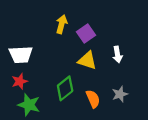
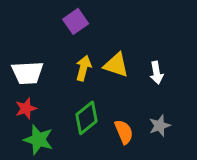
yellow arrow: (62, 24) -> (83, 68), moved
purple square: (86, 34) -> (76, 21), moved
yellow triangle: (87, 60) -> (116, 65), moved

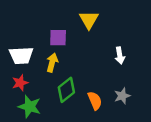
purple square: (76, 21) -> (58, 38), moved, turned 36
yellow triangle: (116, 65) -> (89, 20), moved, turned 42
yellow arrow: (83, 68) -> (52, 63), moved

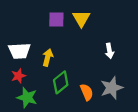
purple square: (58, 38) -> (56, 20), moved
gray star: (122, 96) -> (112, 88), size x1.5

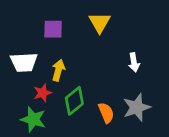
purple square: (56, 20) -> (53, 29), moved
red star: (18, 76) -> (42, 93), moved

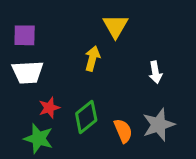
purple square: (53, 29) -> (25, 35), moved
yellow arrow: (58, 70) -> (92, 58), moved

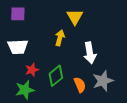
purple square: (25, 35) -> (18, 14), moved
white arrow: (155, 72) -> (90, 53), moved, size x1.5
green star: (38, 139) -> (25, 90), turned -30

